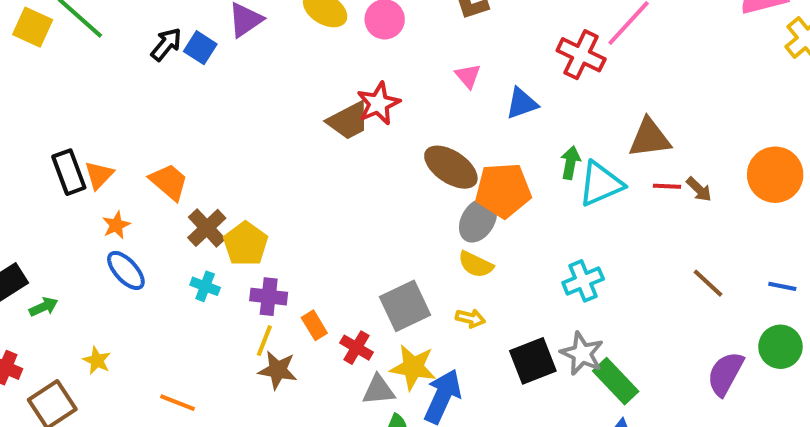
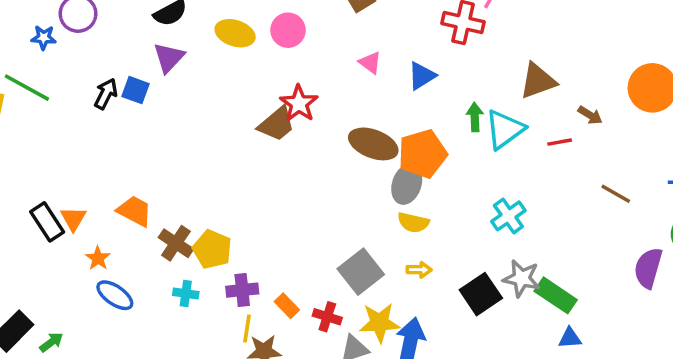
red line: (667, 186) -> (560, 142), moved

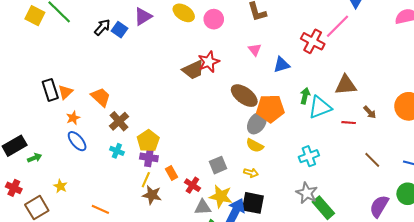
yellow pentagon: (212, 249) -> (148, 141), moved
gray square: (361, 272) -> (218, 165), size x0.7
black square: (481, 294) -> (253, 203), moved, turned 30

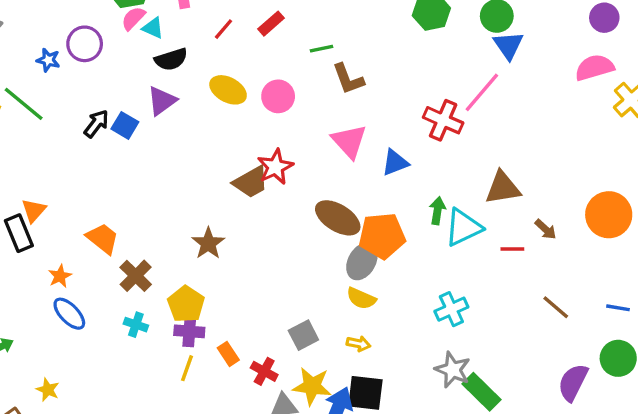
pink triangle: (255, 50) -> (349, 141), size x1.6
orange triangle: (65, 92) -> (34, 211), moved
brown star: (152, 195) -> (208, 243), moved, turned 30

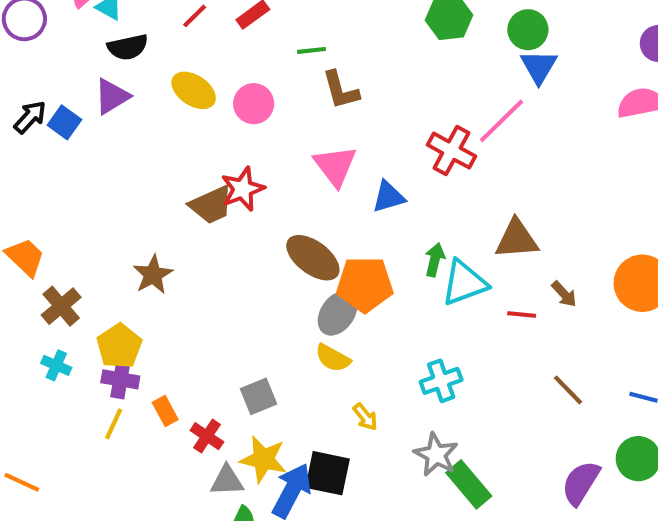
yellow arrow: (358, 344) -> (365, 417), moved, turned 35

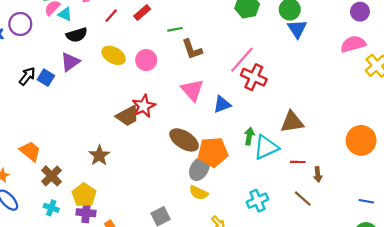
pink line: (502, 121) -> (242, 60), moved
brown arrow: (564, 294) -> (318, 174), moved, turned 40
brown line: (568, 390) -> (303, 199), moved

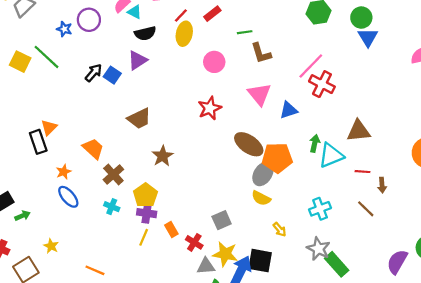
yellow ellipse: (114, 55) -> (184, 34), moved, turned 70
brown trapezoid: (128, 116) -> (139, 119), moved

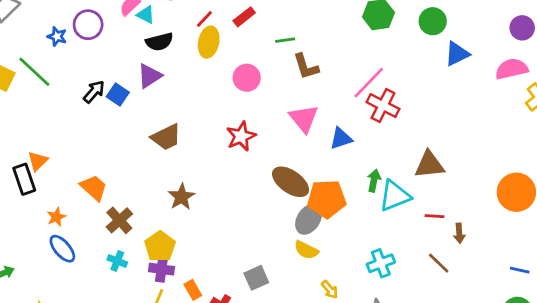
blue triangle: (368, 37) -> (457, 54), moved, turned 35
brown trapezoid: (139, 119) -> (166, 137), moved

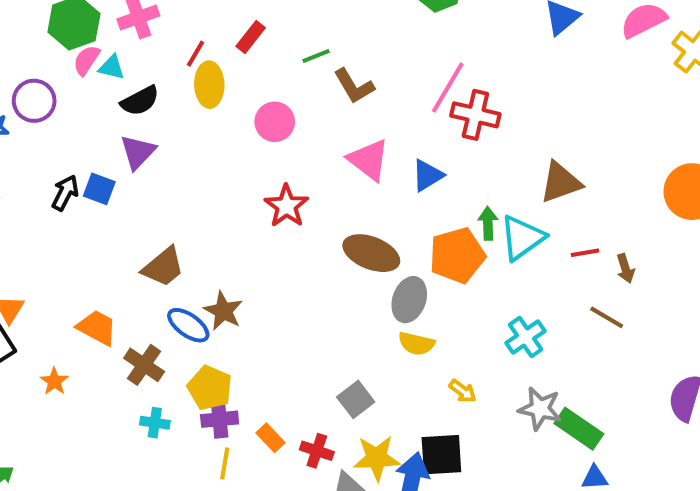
brown trapezoid: (166, 137) -> (163, 267), moved
orange pentagon: (327, 199) -> (457, 255), moved
blue ellipse: (62, 249) -> (188, 325), moved

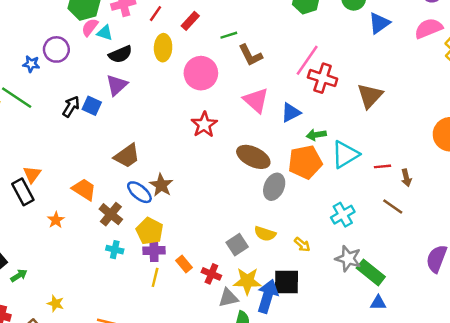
red line: (196, 54) -> (156, 14), moved
pink circle: (275, 122) -> (201, 73), size x1.4
brown triangle: (561, 182) -> (370, 96), moved, turned -32
green arrow: (488, 223) -> (316, 135), moved, turned -102
yellow semicircle: (416, 344) -> (265, 234), moved

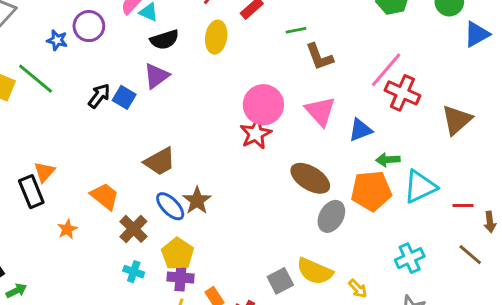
pink circle: (201, 73) -> (263, 105), moved
yellow semicircle: (265, 234) -> (315, 271), size x1.4

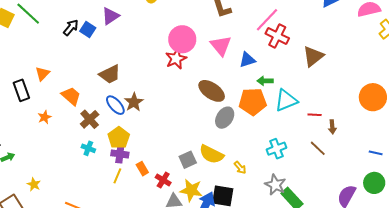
orange triangle: (44, 172) -> (42, 74), moved

